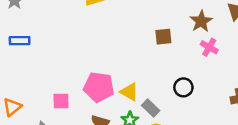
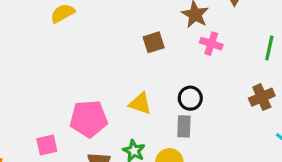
yellow triangle: (129, 92) -> (140, 104), moved
gray rectangle: (151, 108) -> (184, 126), moved, turned 60

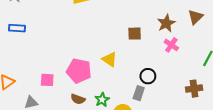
yellow triangle: (140, 104) -> (110, 59), moved

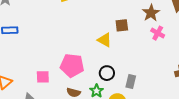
yellow triangle: (110, 59) -> (105, 40), moved
black circle: (148, 76) -> (107, 73), moved

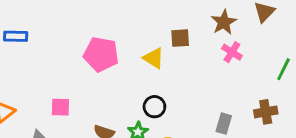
pink pentagon: (72, 65) -> (101, 54), moved
gray rectangle: (131, 82) -> (224, 124), moved

